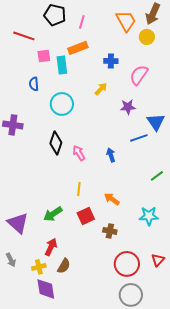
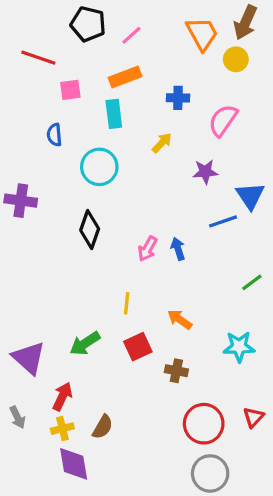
pink line: (82, 22) -> (131, 35), turned 32
cyan rectangle: (62, 65) -> (114, 114), moved
pink arrow: (79, 153) -> (147, 249), moved, turned -119
red arrow: (51, 247) -> (62, 396), moved

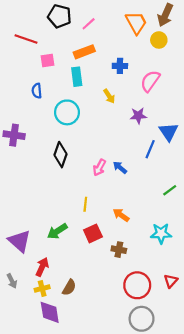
yellow arrow: (162, 143) -> (109, 96), turned 104
blue line: (223, 221) -> (150, 149), turned -48
blue arrow: (178, 249) -> (120, 167), turned -32

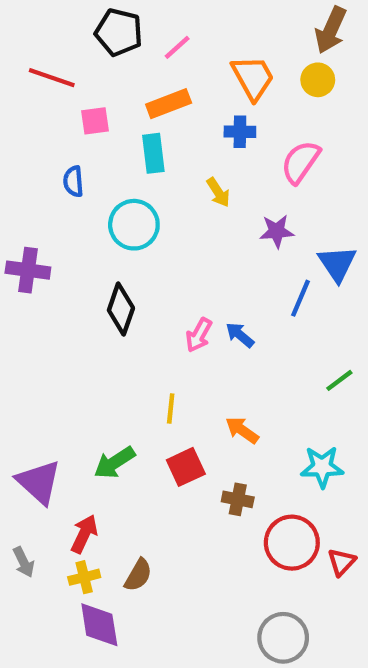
orange trapezoid: (136, 23) -> (253, 78), moved
red circle: (137, 285) -> (292, 543), moved

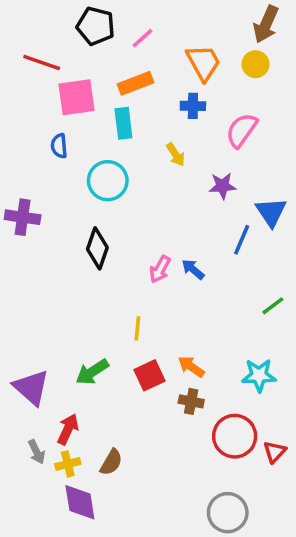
pink square: (95, 121) -> (76, 97), size x1.6
orange arrow: (242, 430) -> (191, 367), moved
gray arrow: (24, 562) -> (37, 452), moved

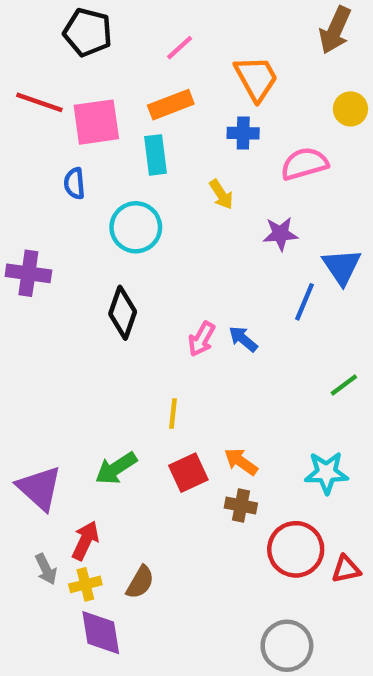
black pentagon: (96, 26) -> (88, 32), moved
red line: (42, 62) -> (39, 102), moved
yellow circle: (256, 64) -> (350, 109), moved
pink semicircle: (242, 130) -> (304, 164), turned 39
red triangle: (275, 452) -> (346, 569), turned 35

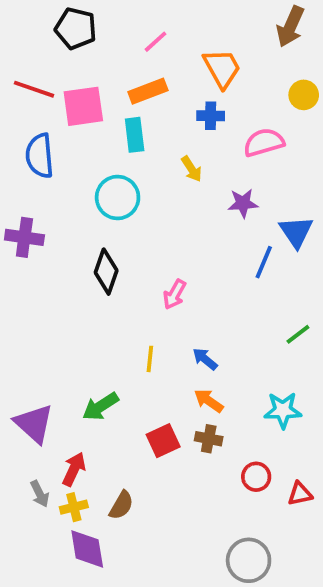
blue semicircle: (74, 183) -> (40, 156), moved, size x1.6
blue arrow: (243, 339) -> (205, 359), moved
red square: (188, 473) -> (163, 441), moved
red circle: (296, 549) -> (256, 477), size x0.6

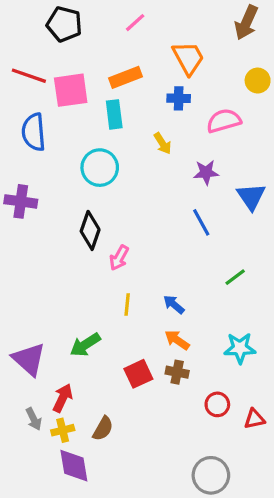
pink line: (156, 42) -> (135, 23), moved
blue line: (264, 262) -> (201, 222), moved, turned -52
pink arrow: (175, 294) -> (119, 258), moved
green line: (298, 334) -> (235, 277), moved

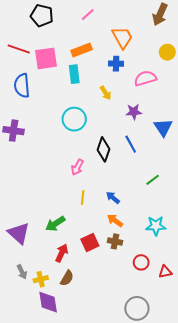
cyan circle: (100, 168) -> (74, 119), moved
black diamond: (90, 230) -> (103, 149), moved
red arrow: (63, 398) -> (62, 253), moved

